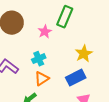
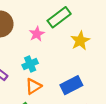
green rectangle: (65, 17) -> (59, 17), turned 30
yellow star: (84, 54) -> (80, 41), moved

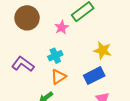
yellow star: (80, 41) -> (103, 50), moved, turned -30

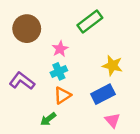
pink star: (62, 27) -> (60, 49), moved

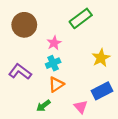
yellow star: (112, 66) -> (101, 58), turned 30
blue rectangle: (103, 94) -> (102, 91), moved
pink triangle: (112, 120) -> (81, 107), moved

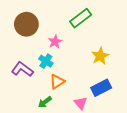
cyan cross: (53, 63) -> (46, 61), moved, turned -32

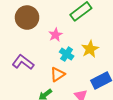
yellow star: (100, 56) -> (90, 49), moved
cyan cross: (46, 61) -> (67, 54), moved

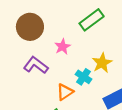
cyan cross: (67, 54) -> (83, 77), moved
purple L-shape: (23, 62) -> (36, 65), moved

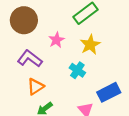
yellow star: (102, 63) -> (90, 45), moved
orange triangle: (65, 92) -> (36, 86), moved

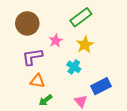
purple L-shape: (30, 59) -> (32, 57), turned -45
orange triangle: (36, 86) -> (37, 81), turned 42

